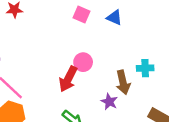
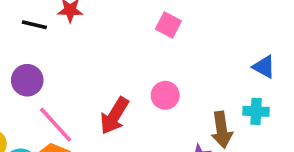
blue triangle: (114, 18) -> (264, 67), moved
red arrow: (68, 79) -> (114, 116), moved

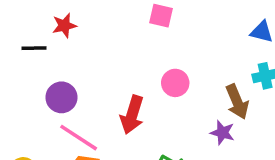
purple circle: (27, 80) -> (61, 97), moved

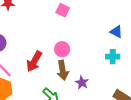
brown arrow: (237, 102) -> (63, 70), moved

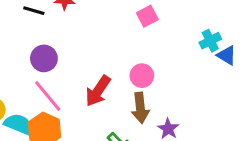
pink square: (63, 10) -> (147, 16), turned 32
cyan cross: (113, 57) -> (210, 41), moved, turned -32

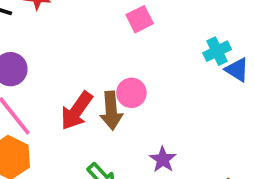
brown arrow: (140, 108) -> (111, 111), moved

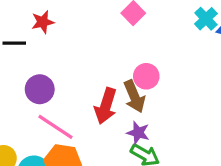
purple star: (163, 159) -> (138, 133), moved

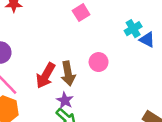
pink circle: (146, 76) -> (99, 62), moved

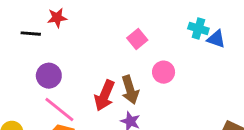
pink square: (81, 13) -> (137, 39), moved
cyan cross: (133, 29) -> (198, 28), turned -35

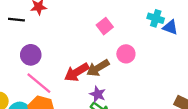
brown arrow: (130, 90) -> (98, 68), turned 75
red arrow: (105, 95) -> (77, 72), turned 35

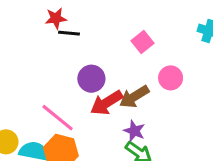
black line: (16, 20) -> (69, 33), moved
purple circle: (31, 55) -> (91, 79), moved

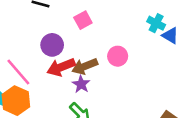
pink square: (142, 42) -> (83, 20), moved
purple star: (134, 131) -> (81, 84), moved

